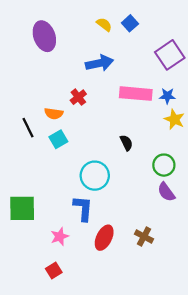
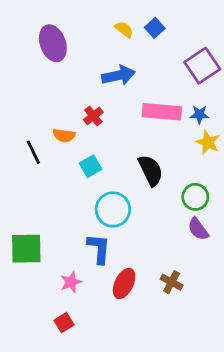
cyan square: (58, 139) -> (91, 166), moved
black semicircle: (126, 143) -> (151, 170), size x1.6

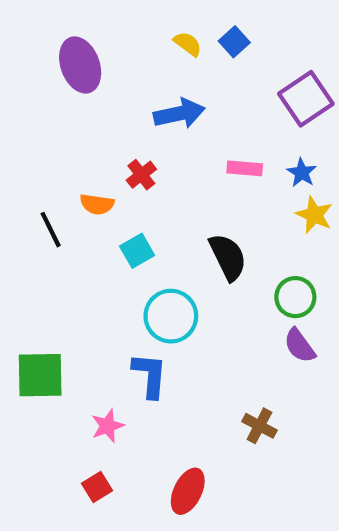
pink rectangle: (162, 112) -> (245, 168), size x0.6
blue star: (199, 115) -> (302, 173), turned 30
red ellipse: (124, 284) -> (188, 491), moved

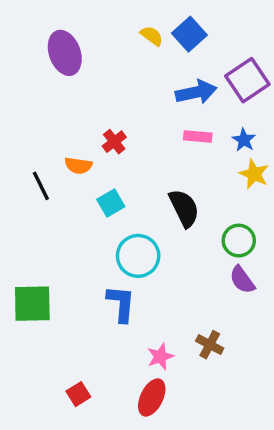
blue square: (234, 42) -> (189, 34), size x1.4
blue arrow: (179, 114) -> (196, 92), moved
pink star: (108, 426) -> (160, 357), moved

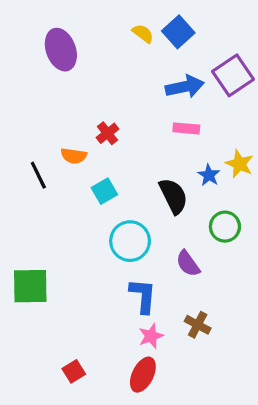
blue star: (244, 140) -> (209, 175), moved
purple semicircle: (242, 280) -> (188, 264), moved
blue L-shape: (121, 304) -> (143, 296), moved

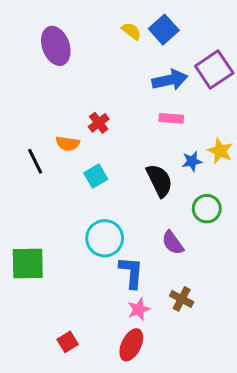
blue star: (209, 175) -> (192, 161), turned 30
cyan circle: (130, 241) -> (105, 238), moved

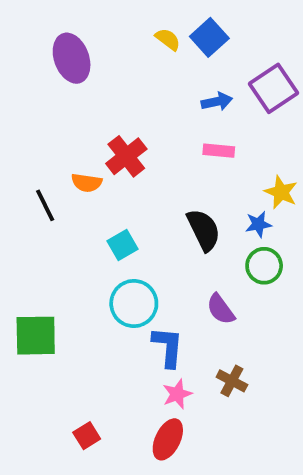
blue arrow: (170, 80) -> (217, 102), size x0.7
red cross: (99, 123) -> (126, 156), size x1.5
blue star: (192, 161) -> (258, 224), moved
cyan square: (96, 176) -> (123, 245), moved

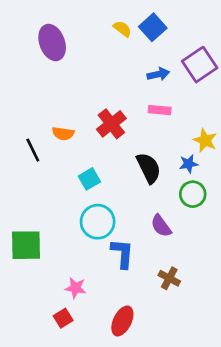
red cross: (126, 156) -> (111, 124), moved
pink star: (177, 394) -> (76, 288), moved, turned 30

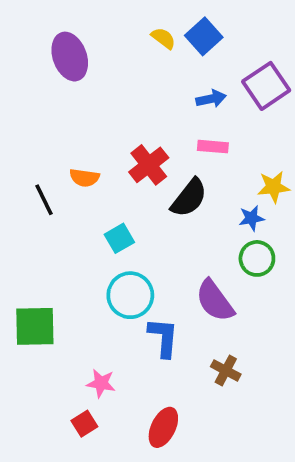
yellow star: (205, 140) -> (273, 187), turned -30
black semicircle: (149, 168) -> (189, 198), moved, turned 64
purple semicircle: (161, 226) -> (215, 301), size x1.4

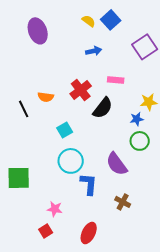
blue arrow: (211, 99) -> (94, 51), moved

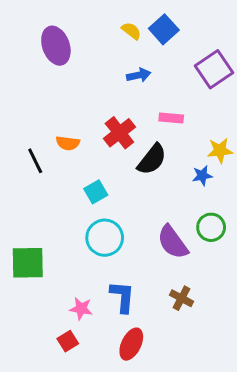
green circle: (140, 141) -> (211, 227), moved
blue L-shape: (89, 184) -> (122, 297), moved

